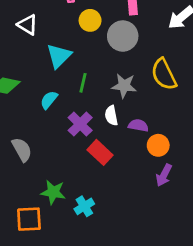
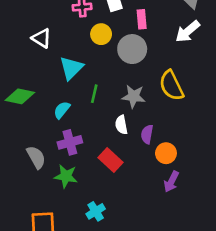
purple cross: (80, 124) -> (70, 142), moved, turned 30
purple semicircle: (138, 125) -> (147, 134), turned -90
green star: (53, 192) -> (66, 176), moved

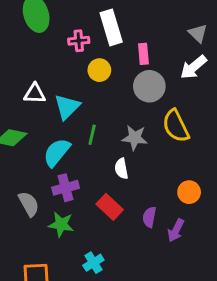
white triangle: (42, 38) -> (35, 94), moved, turned -30
gray circle: (132, 49) -> (149, 86), moved
cyan semicircle: (62, 110) -> (57, 152), size x1.5
purple semicircle: (147, 134) -> (149, 217), moved
orange circle: (166, 153) -> (189, 192), moved

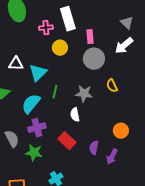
yellow semicircle: (176, 126) -> (112, 86), size x0.6

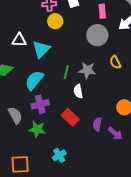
pink rectangle: (90, 37) -> (102, 11), moved
yellow circle: (60, 48) -> (55, 21), moved
green line: (55, 92) -> (66, 72), moved
purple arrow: (112, 157) -> (115, 133), turned -77

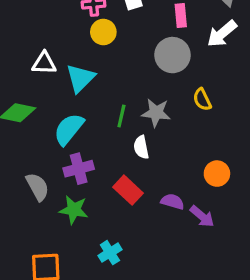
purple semicircle: (97, 124) -> (172, 202), turned 96

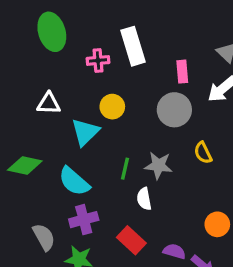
yellow circle: (103, 32) -> (112, 107), moved
white triangle: (44, 63) -> (49, 103), moved
cyan semicircle: (69, 129) -> (74, 181), turned -88

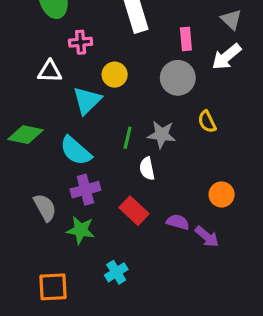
pink cross: (98, 60) -> (81, 42), moved

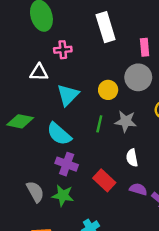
yellow circle: (115, 75) -> (108, 90), moved
white semicircle: (147, 169) -> (132, 158), moved
purple cross: (85, 190) -> (67, 164), turned 35
gray semicircle: (45, 207) -> (35, 192), moved

